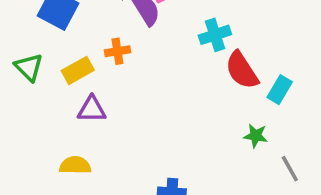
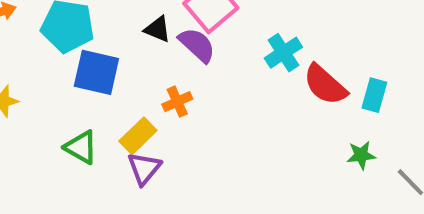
purple triangle: (92, 109) -> (144, 168), moved, turned -36

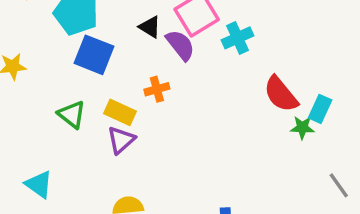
cyan cross: (283, 53) -> (237, 38), moved
yellow rectangle: (138, 136) -> (120, 112), turned 60
green star: (361, 155) -> (302, 127), moved

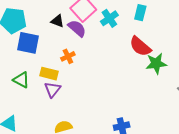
cyan rectangle: (320, 109) -> (140, 13), moved
green star: (302, 127) -> (156, 64), size x1.5

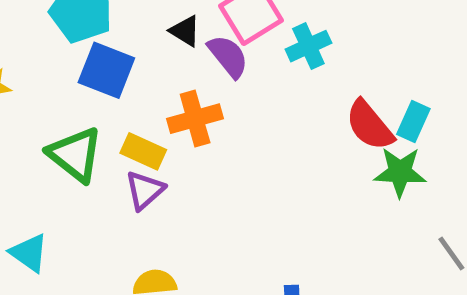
cyan rectangle: (140, 13) -> (413, 121), moved
orange cross: (68, 56) -> (195, 119), size x1.5
green triangle: (21, 80) -> (75, 154), size x1.4

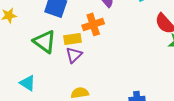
yellow rectangle: (143, 151) -> (73, 39), turned -30

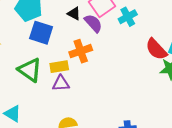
purple triangle: (74, 55) -> (61, 83), turned 42

